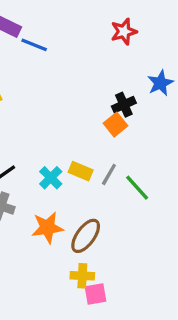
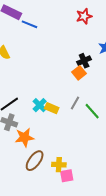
yellow rectangle: (81, 171) -> (52, 108), moved
orange star: (47, 228) -> (24, 137), moved
brown ellipse: (86, 236) -> (35, 161), moved

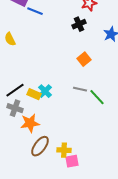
black cross: (84, 61) -> (79, 24), moved
gray line: (75, 103) -> (80, 89), turned 72
yellow rectangle: (52, 108) -> (34, 94), moved

